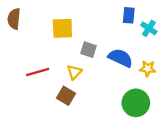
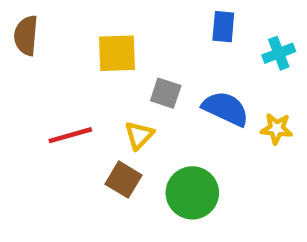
blue rectangle: (129, 15) -> (223, 27), moved
cyan cross: (149, 28) -> (279, 53), turned 35
green circle: (136, 103) -> (192, 193), moved

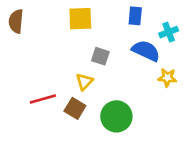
yellow square: (117, 53) -> (80, 19), moved
blue semicircle: (226, 109) -> (146, 51), moved
red line: (70, 135) -> (43, 99), moved

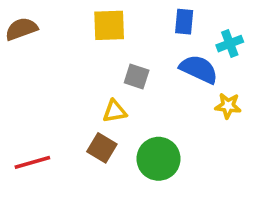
brown semicircle: (16, 21) -> (21, 29), turned 65
yellow triangle: (84, 82) -> (115, 111), turned 36
red line: (43, 99) -> (32, 162), moved

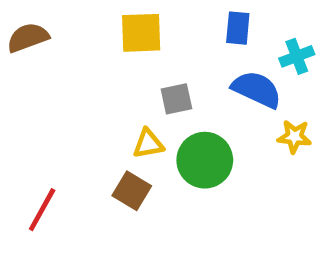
gray square: (137, 76) -> (176, 99), turned -30
green circle: (158, 159) -> (205, 160), moved
red line: (32, 162) -> (42, 210), turned -45

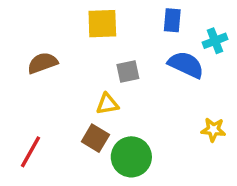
brown semicircle: (28, 38) -> (42, 63), moved
yellow star: (294, 137) -> (213, 130), moved
green circle: (205, 160) -> (131, 157), moved

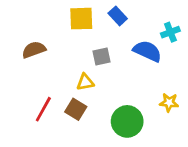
blue rectangle: (172, 20) -> (118, 16), moved, turned -48
red line: (31, 152) -> (43, 109), moved
green circle: (131, 157) -> (127, 121), moved

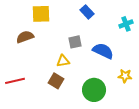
yellow square: (81, 19) -> (41, 14), moved
blue semicircle: (147, 51) -> (103, 51), moved
red line: (43, 109) -> (15, 81), moved, turned 48

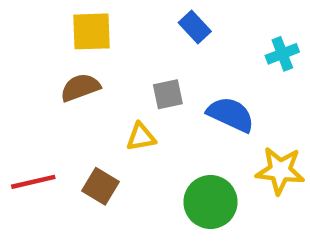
brown semicircle: (25, 37) -> (80, 88), moved
yellow star: (125, 76) -> (280, 171), size x1.5
brown square: (56, 81) -> (101, 186), moved

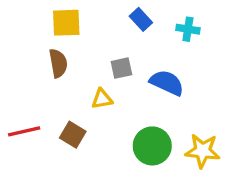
cyan cross: (282, 54) -> (188, 29), moved, turned 30
brown semicircle: (80, 88) -> (58, 63), turned 100
yellow star: (280, 171) -> (203, 151), moved

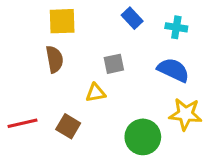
blue semicircle: (167, 83) -> (173, 70), moved
yellow star: (203, 151) -> (185, 114), moved

